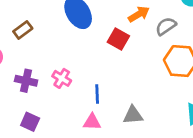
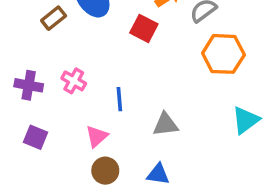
brown rectangle: (23, 30) -> (54, 18), moved
pink triangle: (92, 122) -> (97, 136), moved, turned -42

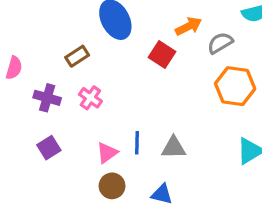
brown rectangle: (54, 18) -> (77, 56), moved
blue line: (119, 99) -> (137, 143), moved
purple square: (35, 137) -> (49, 148), turned 30

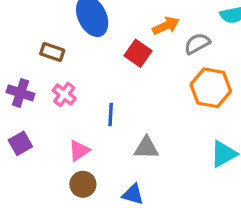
brown rectangle: (77, 56) -> (52, 52), turned 50
blue line: (137, 143) -> (111, 115), moved

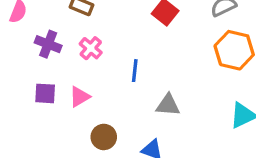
purple square: (20, 143) -> (45, 93), turned 30
pink triangle: (79, 150) -> (80, 97), moved

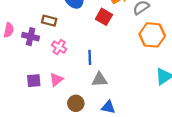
purple cross: (48, 44) -> (31, 37), moved
gray triangle: (168, 105) -> (99, 80), moved

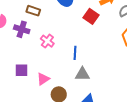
brown rectangle: (49, 21) -> (33, 11), moved
pink triangle: (56, 80) -> (43, 79), moved

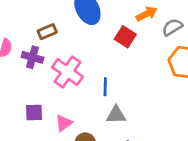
brown rectangle: (33, 11) -> (47, 32), turned -40
pink cross: (47, 41) -> (67, 72), size x1.6

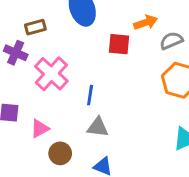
red square: (125, 37) -> (119, 44), turned -35

